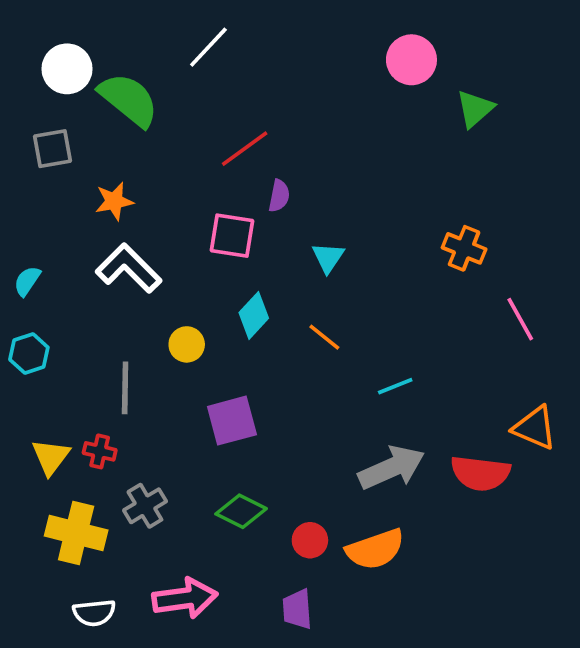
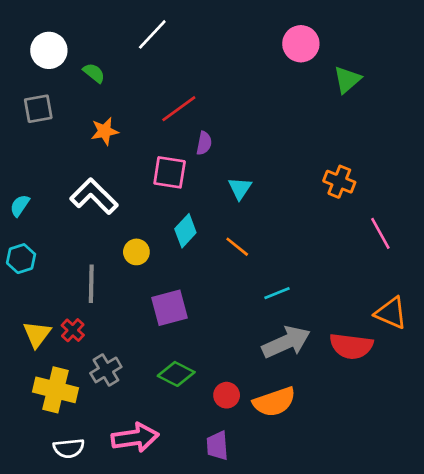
green semicircle: (129, 100) -> (94, 73), size x0.5
orange star: (114, 201) -> (105, 131), moved
cyan line: (395, 386) -> (277, 293), moved
red cross: (100, 451) -> (73, 330), turned 30

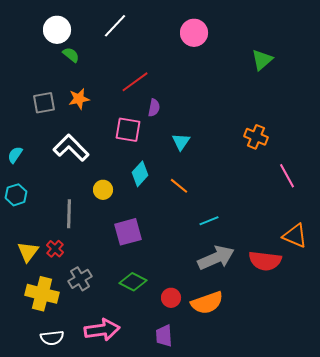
pink circle: (301, 44) -> (194, 33), moved
white circle: (49, 50) -> (57, 30), moved
gray square: (38, 109) -> (44, 103), moved

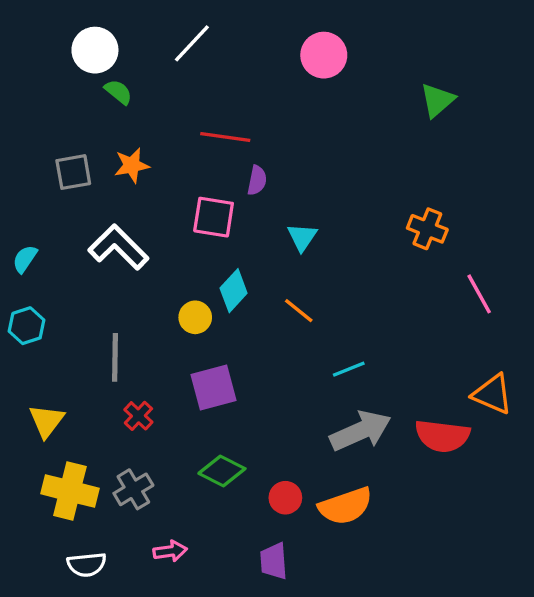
red line: (135, 82) -> (225, 137), turned 44
yellow circle: (103, 190) -> (195, 317), moved
red cross: (55, 249) -> (138, 416), moved
gray cross: (80, 279) -> (133, 489), moved
pink arrow: (102, 330) -> (170, 551), size x0.6

